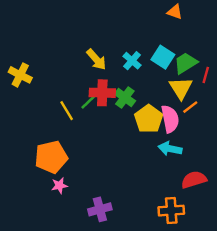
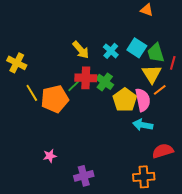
green trapezoid: (186, 63) -> (156, 53), turned -75
yellow line: (67, 111) -> (32, 93), moved
orange pentagon: (51, 157) -> (55, 99), moved

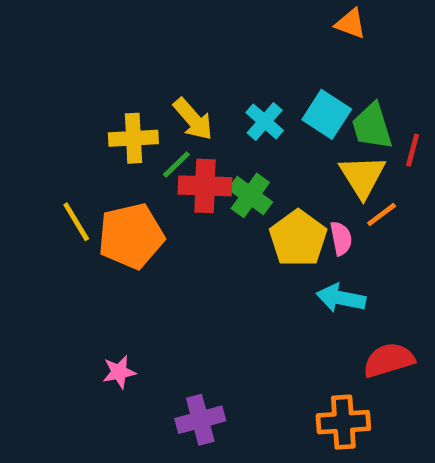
yellow cross: (17, 63) -> (133, 138), moved, turned -30
green line: (74, 86) -> (176, 164), moved
pink semicircle: (143, 100) -> (341, 238), size x0.6

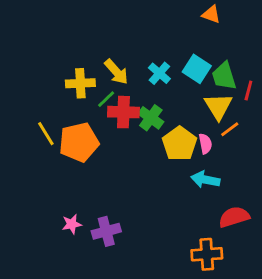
purple cross: (200, 420) -> (106, 231), moved

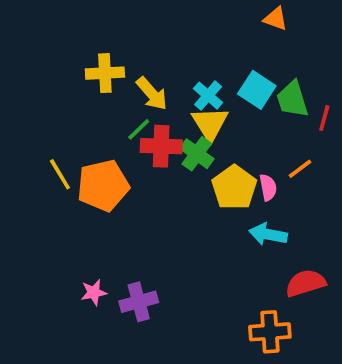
yellow cross: (80, 83) -> (105, 73), moved
yellow triangle: (218, 106) -> (210, 124), moved

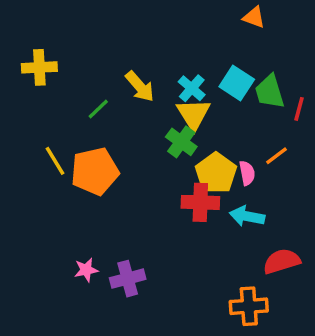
yellow cross: (105, 73) -> (39, 67), moved
green line: (139, 129) -> (98, 109), moved
red cross: (161, 146) -> (200, 202), moved

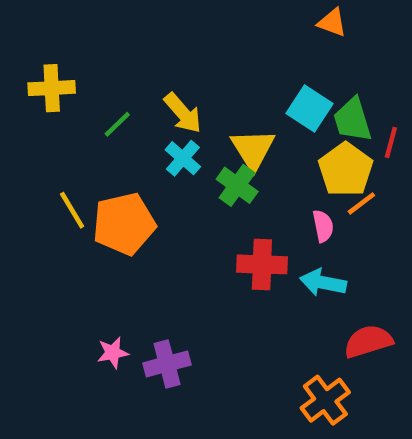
cyan cross: (192, 88) -> (183, 158), moved
green line: (98, 109) -> (117, 124), moved
yellow pentagon: (216, 173) -> (346, 170), moved
orange cross: (249, 306) -> (325, 400), turned -33

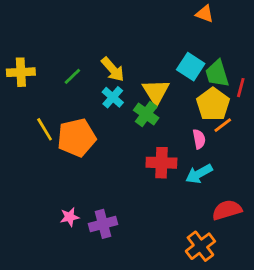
yellow cross: (52, 88) -> (21, 72), moved
cyan arrow: (323, 283) -> (199, 174), turned -40

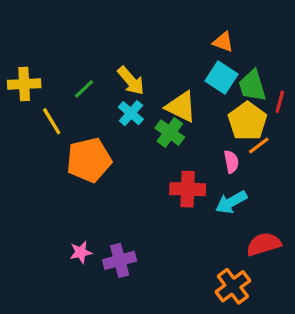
orange triangle: (205, 14) -> (223, 42), moved
yellow triangle: (156, 92) -> (181, 107), turned -32
yellow line: (45, 129) -> (52, 121), moved

